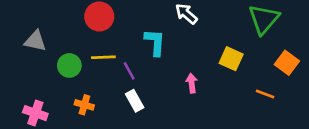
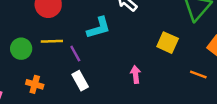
cyan L-shape: (155, 42) -> (99, 28), turned 70
pink arrow: (192, 83) -> (136, 75), moved

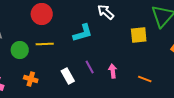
yellow square: (168, 43) -> (139, 35), moved, turned -30
purple line: (75, 54) -> (90, 67), moved
orange line: (198, 75) -> (145, 79), moved

